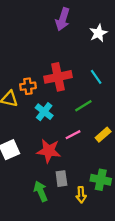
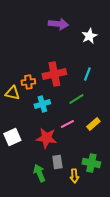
purple arrow: (63, 19) -> (58, 24), turned -102
cyan line: (96, 77) -> (87, 74), turned 56
cyan cross: (44, 112) -> (42, 104), turned 35

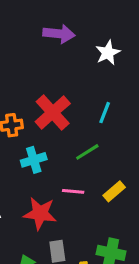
red cross: (54, 74) -> (53, 113), turned -30
pink line: (67, 124) -> (73, 191), turned 32

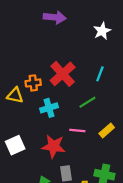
purple arrow: (59, 34) -> (55, 17), moved

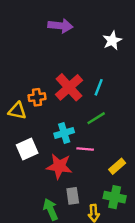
cyan line: (100, 74) -> (99, 87), moved
cyan cross: (49, 108) -> (64, 133), moved
yellow rectangle: (107, 130) -> (117, 166), moved
white square: (15, 145) -> (27, 149), moved

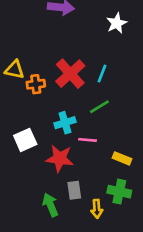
yellow triangle: (17, 111) -> (15, 70), moved
yellow rectangle: (117, 166) -> (122, 158), turned 63

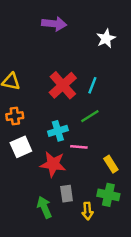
orange cross: (36, 84) -> (15, 116), moved
yellow rectangle: (122, 158) -> (111, 164), turned 35

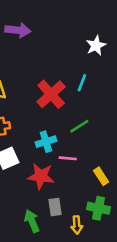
purple arrow: (54, 24) -> (18, 30), moved
cyan line: (92, 85) -> (82, 83), moved

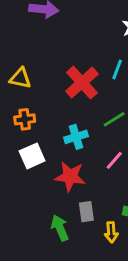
pink line: (68, 158) -> (114, 160), moved, turned -54

